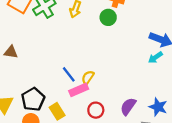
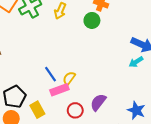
purple semicircle: (128, 106) -> (98, 102), moved

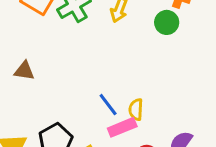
yellow semicircle: (69, 78) -> (136, 109), turned -32

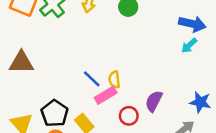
brown triangle: (24, 71) -> (21, 62), size x1.5

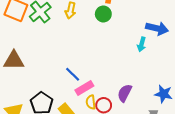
cyan arrow: (189, 45) -> (142, 44), moved, turned -32
yellow semicircle: (114, 79) -> (91, 102), moved

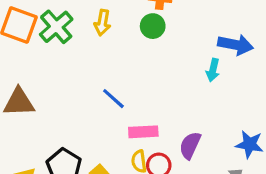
blue line: (73, 74) -> (113, 99), moved
pink rectangle: (84, 88) -> (143, 132), moved, turned 30

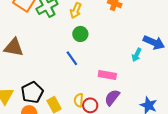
green circle: (153, 26) -> (80, 34), moved
pink rectangle: (143, 132) -> (107, 75), moved

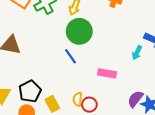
green circle: (80, 34) -> (79, 31), size x1.6
purple semicircle: (112, 98) -> (135, 99), moved

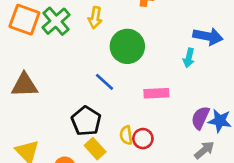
green circle: (79, 31) -> (127, 46), moved
black pentagon: (30, 91) -> (86, 121), moved

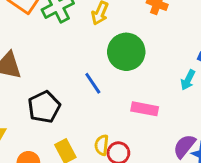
black pentagon: (86, 121) -> (44, 107), moved

